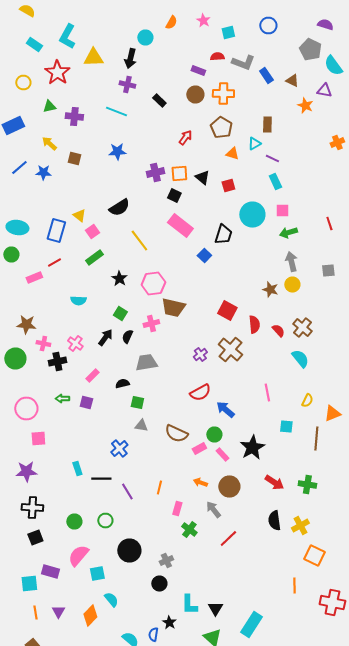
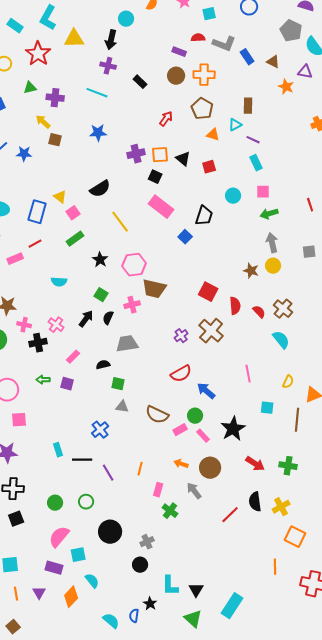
yellow arrow: (49, 144) -> (43, 122), moved
cyan circle: (252, 214) -> (233, 196), size x0.6
red line: (228, 538) -> (230, 515), moved
purple rectangle: (50, 572) -> (54, 568), moved

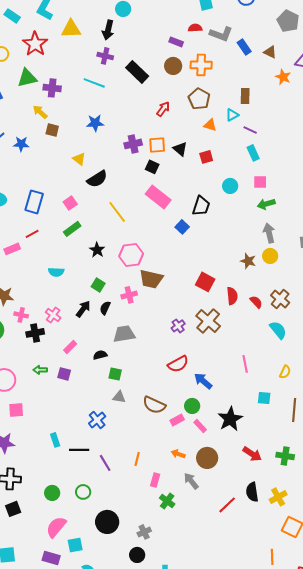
black rectangle: (140, 82) -> (137, 72), size x1.6
green triangle: (30, 88) -> (27, 78), size x1.5
yellow triangle: (60, 197) -> (79, 159), moved

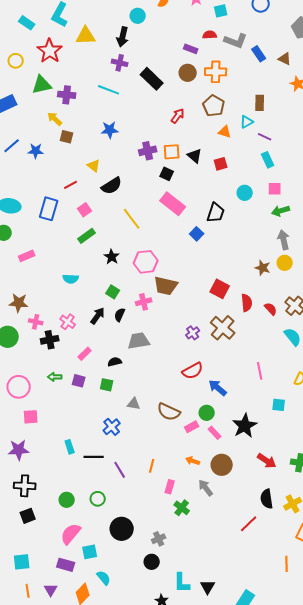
red line: (32, 234) -> (71, 185), moved
green square: (115, 374) -> (107, 385), moved
red line: (227, 505) -> (249, 524), moved

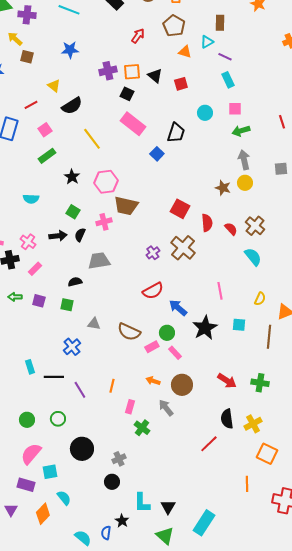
black arrow: (98, 316) -> (58, 236), turned 48
pink rectangle: (85, 354) -> (35, 269), moved
black star: (245, 426) -> (205, 328), moved

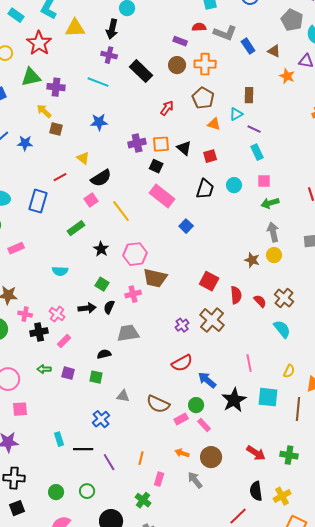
pink square: (45, 130) -> (91, 200), moved
black trapezoid: (176, 133) -> (205, 189), moved
cyan square: (239, 325) -> (268, 397), size x1.5
green cross: (142, 428) -> (143, 500), moved

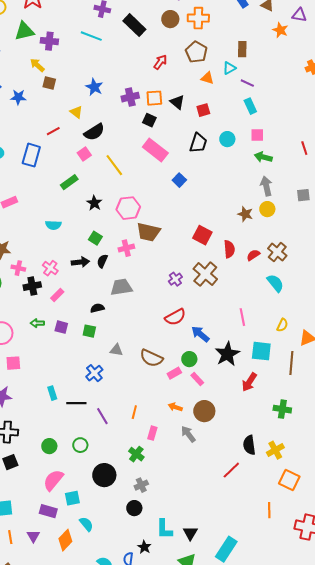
blue star: (99, 122) -> (94, 87), moved, turned 30
green arrow: (270, 203) -> (263, 157), turned 30
red semicircle: (260, 301) -> (253, 255), turned -80
red arrow: (256, 453) -> (249, 382), moved, turned 90

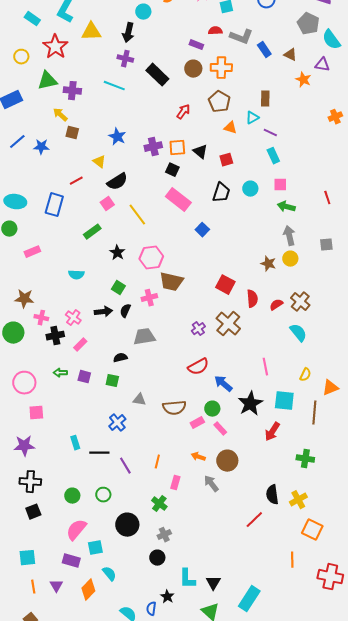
brown semicircle: (151, 358) -> (174, 408), turned -30

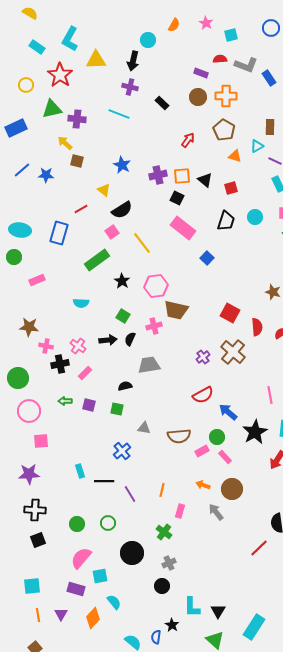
black rectangle: (157, 75) -> (162, 103), size x0.6
green rectangle: (92, 232) -> (97, 260), size x1.4
green circle: (13, 333) -> (18, 378), moved

